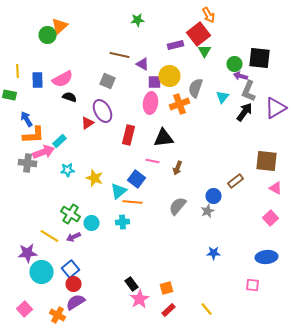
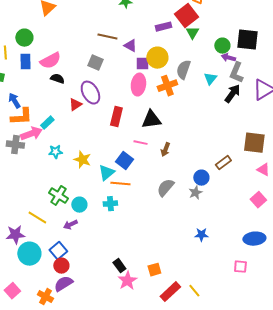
green circle: (48, 35) -> (24, 38), moved
purple arrow: (74, 237) -> (70, 225), moved
red rectangle: (168, 310) -> (170, 292), moved, size x1.5

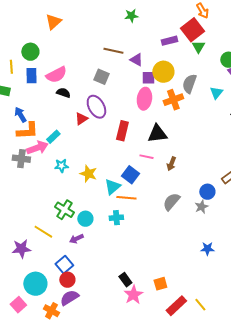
cyan circle: (29, 254) -> (35, 284), moved

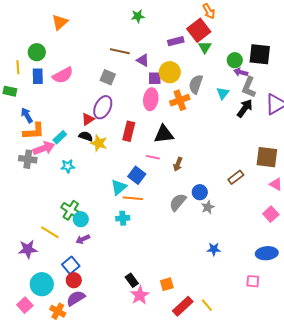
black semicircle: (63, 93) -> (86, 136), moved
purple ellipse: (96, 107) -> (103, 107), turned 55
yellow star: (88, 174) -> (99, 143), moved
blue circle: (207, 192) -> (200, 192), moved
cyan circle: (85, 219) -> (81, 219), moved

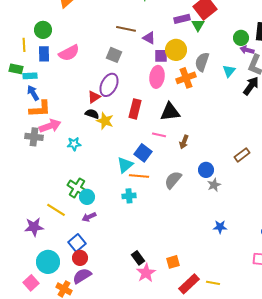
green triangle: (205, 47) -> (198, 25), moved
cyan rectangle: (60, 137) -> (30, 76), moved, turned 40
gray semicircle: (178, 202) -> (173, 180), moved
yellow line: (207, 305) -> (213, 283), turned -40

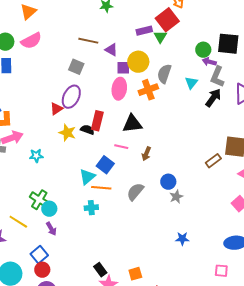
pink semicircle: (69, 53) -> (31, 41), moved
black semicircle: (92, 114) -> (87, 130), moved
brown rectangle: (242, 155) -> (213, 161), moved
purple arrow: (89, 217) -> (51, 229), turned -96

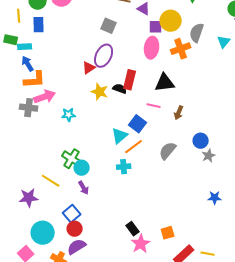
orange line: (101, 188) -> (134, 147), turned -42

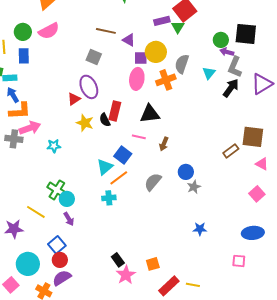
purple ellipse: (104, 56) -> (89, 87), turned -50
black semicircle: (120, 89) -> (105, 120), turned -136

